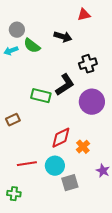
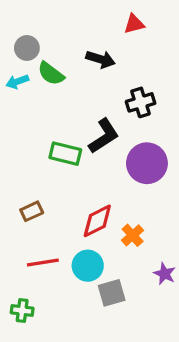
brown rectangle: (13, 120) -> (32, 211), moved

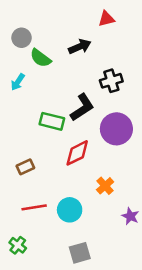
black arrow: (101, 59) -> (80, 47), turned -40
cyan arrow: (17, 82) -> (18, 82), moved, turned -36
red diamond: (97, 221) -> (77, 153), moved
gray square: (112, 293) -> (80, 253), moved
green cross: (22, 311) -> (18, 245), turned 30

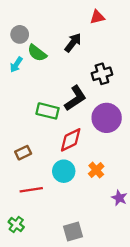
black arrow: (80, 47) -> (73, 43), turned -30
cyan arrow: (18, 82) -> (16, 65), moved
cyan circle: (70, 210) -> (64, 171), moved

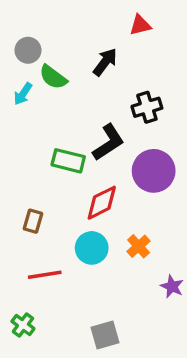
brown rectangle: (23, 153) -> (33, 221), turned -49

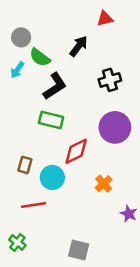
black L-shape: (108, 142) -> (55, 86), moved
cyan circle: (92, 248) -> (52, 177), moved
gray square: (105, 335) -> (79, 250), turned 30

